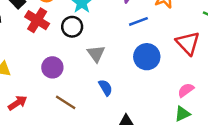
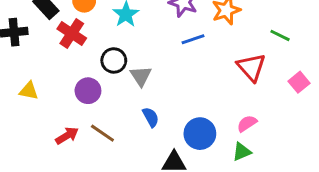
black circle: (72, 27) -> (114, 60), moved
blue circle: (147, 57) -> (200, 134), moved
red arrow: (18, 103) -> (67, 136), moved

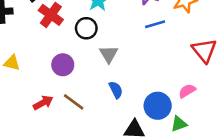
black circle: (114, 60) -> (86, 28), moved
pink semicircle: (247, 123) -> (187, 91), moved
green triangle: (242, 152) -> (179, 124), moved

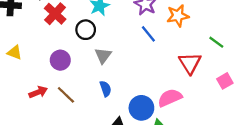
blue line: (155, 24) -> (148, 34), turned 60
pink semicircle: (187, 91) -> (170, 98), size x1.5

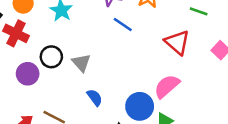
black circle: (86, 30) -> (51, 57), moved
purple circle: (60, 60) -> (28, 74), moved

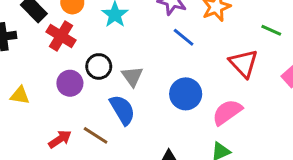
blue semicircle: (95, 98) -> (122, 110), moved, size x1.5
blue circle: (140, 106) -> (186, 94), moved

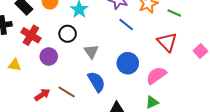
green line: (271, 30) -> (174, 13), moved
red cross: (61, 36) -> (31, 35), moved
black circle: (99, 66) -> (68, 34), moved
blue semicircle: (122, 110) -> (96, 82), moved

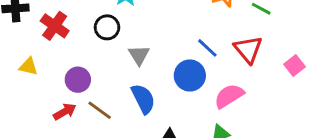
blue line: (126, 25) -> (207, 48), moved
purple circle: (49, 56) -> (78, 80), moved

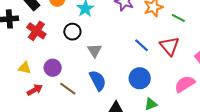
yellow triangle: (28, 66) -> (25, 68), moved
blue circle: (190, 76) -> (140, 78), moved
pink semicircle: (229, 96) -> (185, 84), moved
red arrow: (65, 112) -> (35, 90), moved

